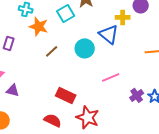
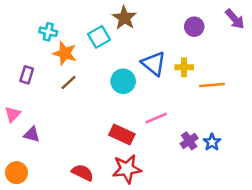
yellow cross: (123, 17) -> (184, 67), moved
brown line: (52, 51) -> (69, 83), moved
red rectangle: (66, 95) -> (122, 135), moved
red star: (88, 117) -> (127, 169), turned -30

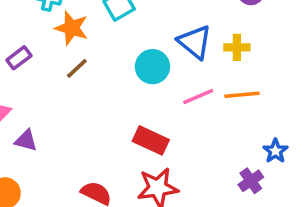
purple rectangle: (27, 75) -> (19, 58), turned 36
orange line: (212, 85) -> (242, 95), moved
pink line: (156, 118) -> (198, 96), moved
purple cross: (189, 141) -> (251, 181), moved

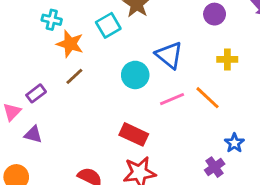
yellow cross: (237, 47) -> (227, 59), moved
purple rectangle: (19, 58) -> (36, 93), moved
orange line: (242, 95) -> (207, 98), turned 48

